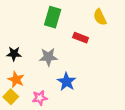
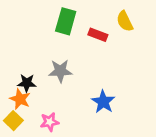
red rectangle: (81, 38) -> (98, 35), moved
black star: (14, 54) -> (27, 83), moved
blue star: (67, 82) -> (103, 102), moved

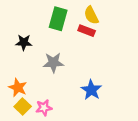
yellow semicircle: (125, 21) -> (91, 15), moved
black star: (27, 83) -> (24, 42), moved
yellow square: (13, 121) -> (23, 106), moved

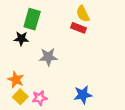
green rectangle: (58, 19) -> (32, 19), moved
blue star: (91, 90) -> (83, 95), moved, turned 30

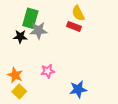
gray star: (48, 57) -> (38, 30), moved
pink star: (40, 98) -> (48, 71), moved

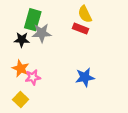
pink star: (48, 71) -> (33, 77), moved
orange star: (15, 75) -> (21, 68), moved
blue star: (78, 89) -> (85, 77), moved

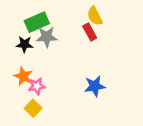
green rectangle: (33, 20) -> (37, 22), turned 50
red rectangle: (80, 29) -> (90, 32), turned 40
yellow square: (21, 99) -> (33, 108), moved

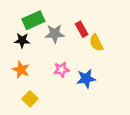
yellow semicircle: (95, 16) -> (96, 43), moved
gray star: (47, 37) -> (55, 34), moved
pink star: (37, 86) -> (61, 70), moved

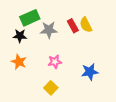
yellow semicircle: (96, 43) -> (86, 25), moved
blue star: (86, 79) -> (90, 72), moved
yellow square: (30, 99) -> (51, 88), moved

